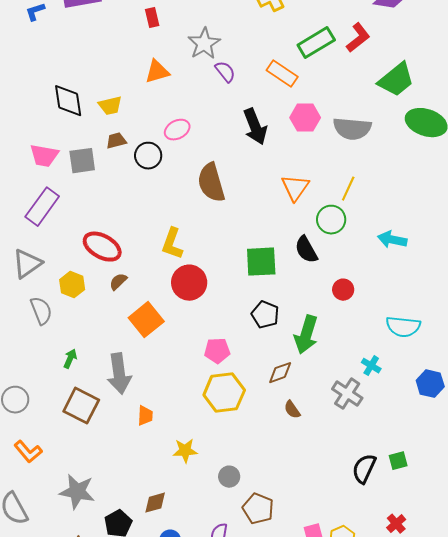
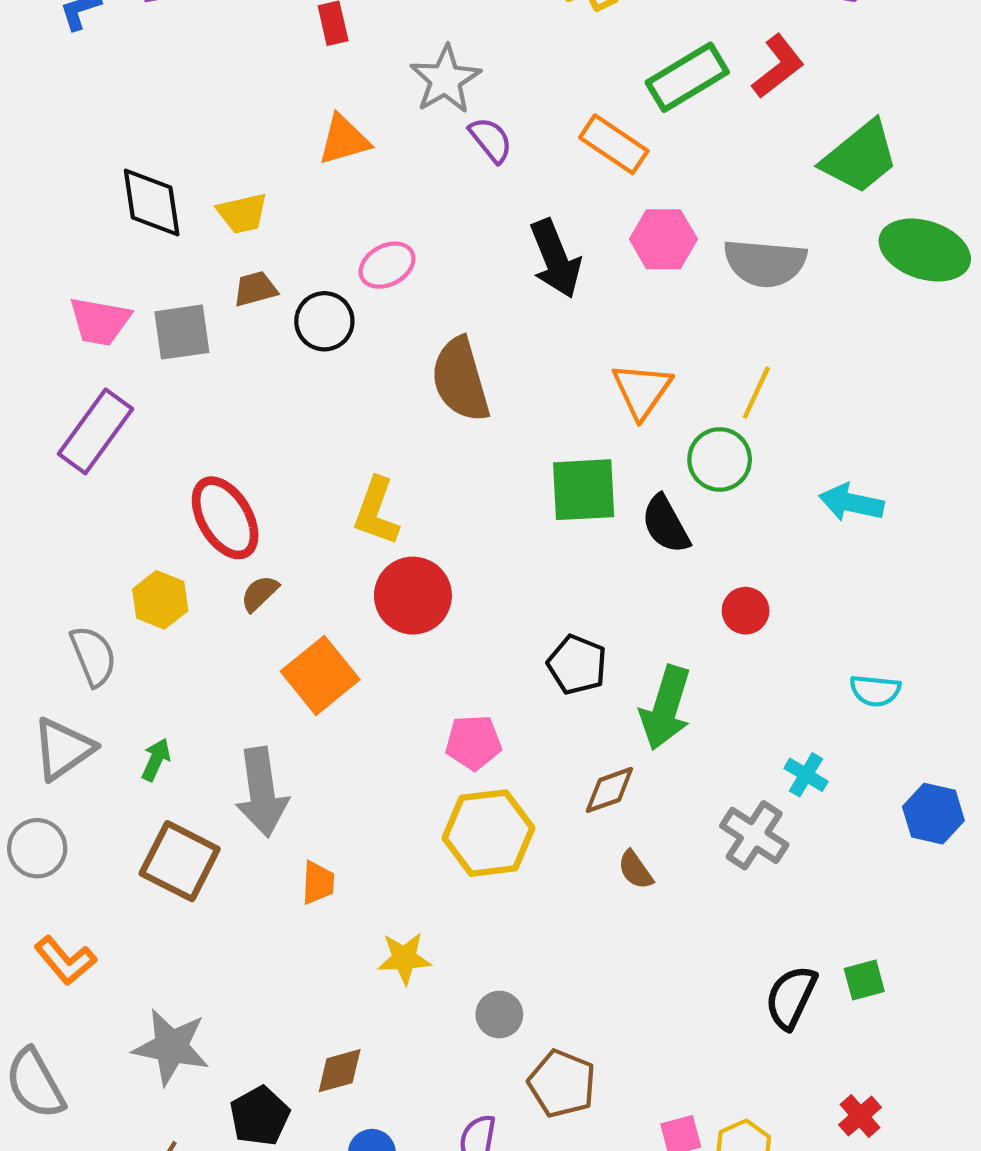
red ellipse: (102, 247) -> (225, 518), turned 30
green square: (261, 262) -> (584, 490), moved
gray triangle: (27, 264) -> (63, 749), moved
cyan semicircle: (403, 327) -> (875, 691), size x0.7

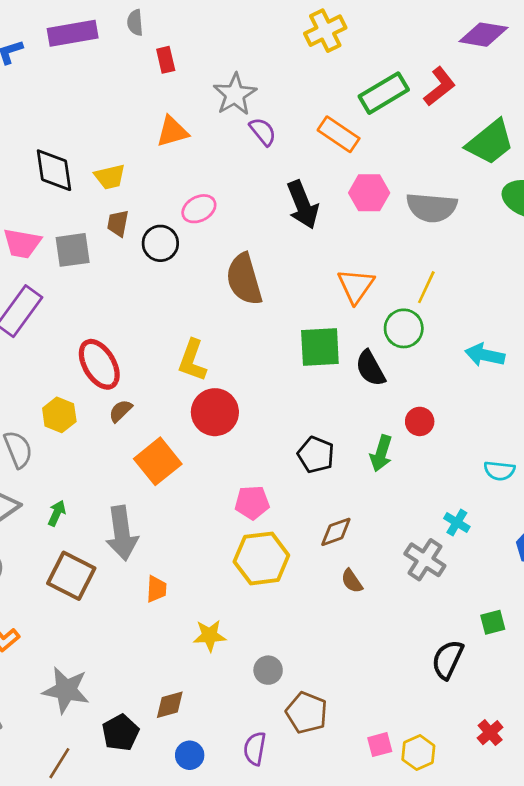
brown trapezoid: (255, 289) -> (118, 223), turned -64
green arrow: (666, 708) -> (381, 453), moved, size x0.7
green square: (864, 980) -> (493, 622), moved

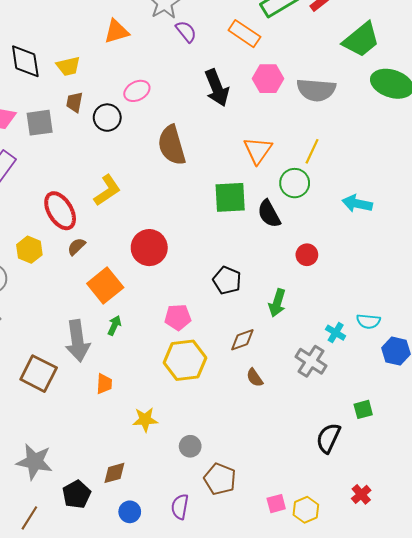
yellow L-shape: (192, 360) -> (107, 190), moved, turned -144
green arrow: (381, 453) -> (277, 303), moved
cyan semicircle: (499, 471) -> (368, 321), moved
green arrow: (57, 513) -> (114, 325), moved

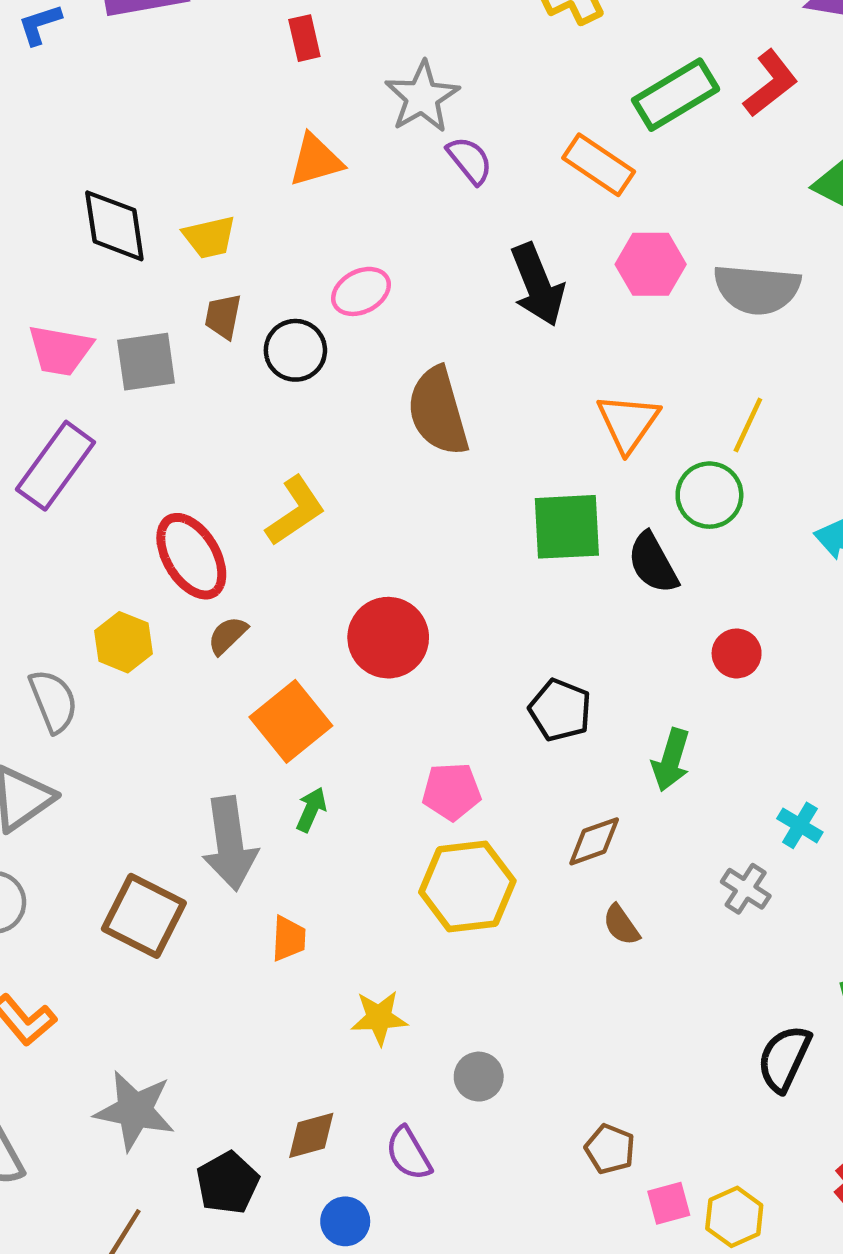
gray cross: (311, 361) -> (746, 889), size x0.7
brown pentagon: (220, 479) -> (610, 1149), moved, size x0.7
purple semicircle: (180, 507) -> (409, 1153), moved, turned -40

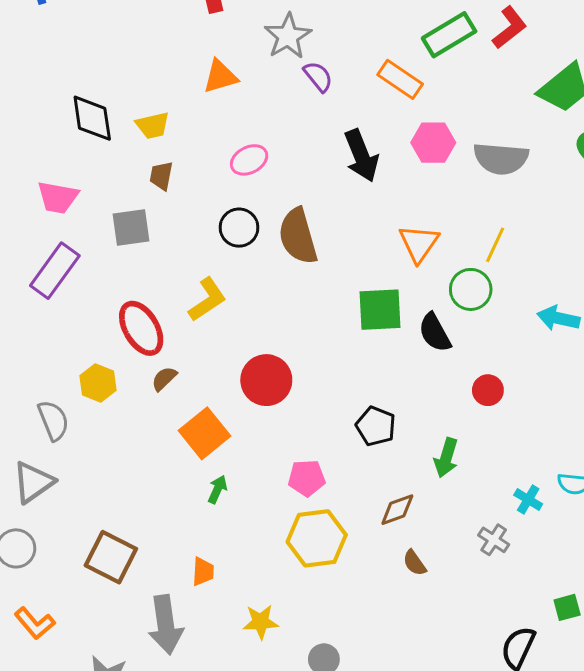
black circle: (295, 350) -> (239, 228), moved
gray square: (146, 362) -> (131, 228), moved
gray arrow: (230, 844) -> (166, 625), moved

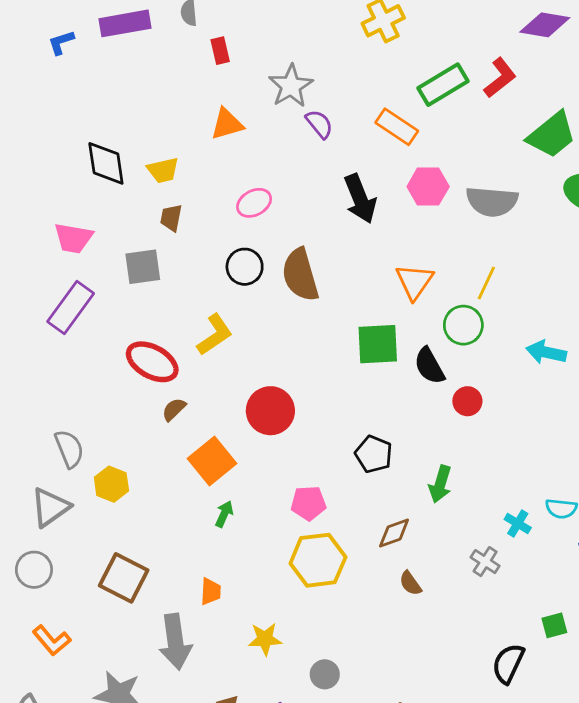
red ellipse: (141, 328) -> (152, 362), turned -30
yellow hexagon: (98, 383) -> (111, 484), moved
red circle: (488, 390) -> (467, 401), moved

